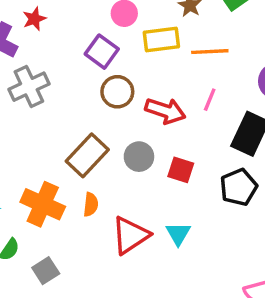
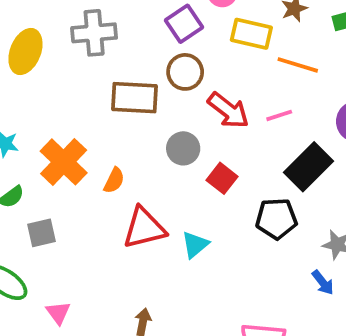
pink line: (210, 100) -> (279, 115), turned 30
brown rectangle: (87, 155) -> (135, 98), moved, turned 30

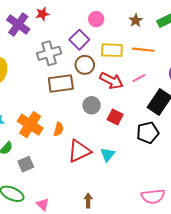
gray cross: (94, 33) -> (49, 53), moved
yellow rectangle: (251, 34) -> (112, 50), moved

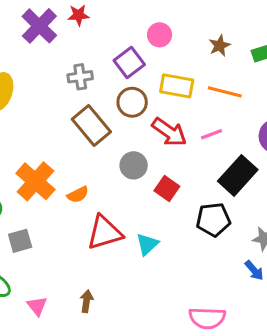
gray cross: (49, 53) -> (80, 77), size x0.7
brown rectangle: (61, 84) -> (91, 125), turned 50
orange semicircle: (59, 129) -> (78, 195), turned 40
brown arrow: (88, 201) -> (86, 301), moved

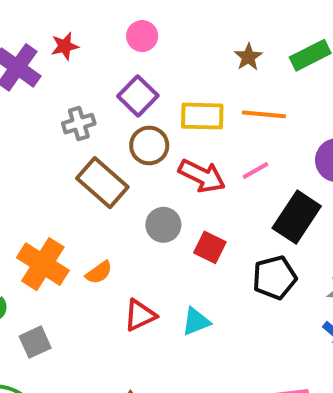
pink circle: (160, 35) -> (142, 36), moved
red triangle: (105, 233) -> (140, 315), size x0.7
cyan triangle: (147, 244) -> (196, 322), turned 30

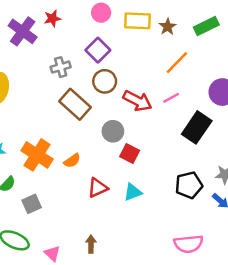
orange line: (264, 114) -> (177, 63), turned -52
yellow rectangle: (202, 116) -> (137, 21), moved
red square: (210, 247) -> (130, 154), moved
black pentagon: (274, 278) -> (189, 185), moved

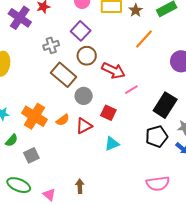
pink line: (171, 98) -> (131, 90), moved
black rectangle: (197, 127) -> (165, 105), moved
gray circle: (113, 131) -> (84, 96), moved
red triangle: (98, 188) -> (84, 126), moved

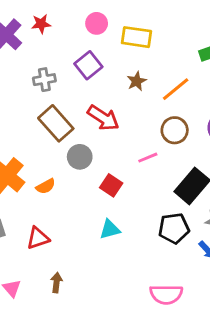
brown star: (136, 10) -> (137, 81), moved
brown circle: (87, 56) -> (175, 130), moved
red arrow: (113, 70) -> (103, 118), moved
red triangle: (84, 126) -> (38, 238), moved

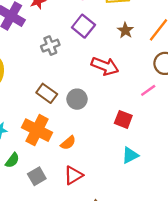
brown rectangle: (56, 123) -> (47, 93), moved, size x0.7
gray circle: (80, 157) -> (77, 99), moved
orange semicircle: (46, 186) -> (68, 143), moved

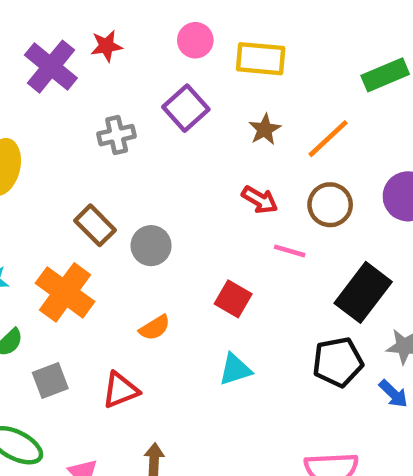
red arrow: (105, 66) -> (260, 200), moved, size x0.7
pink line: (148, 90) -> (290, 251), turned 42
orange semicircle: (68, 143) -> (155, 328), moved

